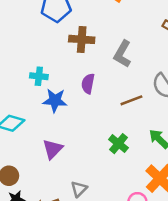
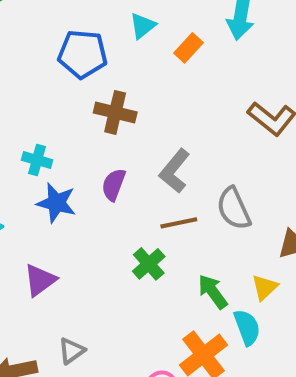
gray L-shape: (122, 54) -> (175, 171), moved
green cross: (119, 144) -> (149, 264), moved

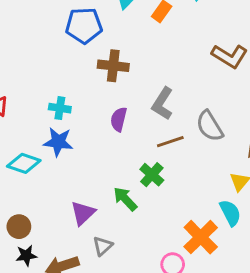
blue star: (56, 203) -> (58, 142), moved
purple triangle: (40, 280) -> (83, 213), moved
green arrow: (213, 292) -> (125, 199), moved

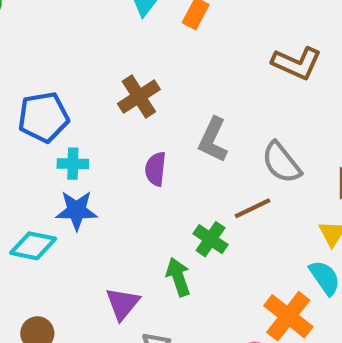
blue pentagon: (84, 26) -> (43, 117), moved
brown cross: (113, 66) -> (139, 97), turned -32
brown line: (170, 142) -> (253, 208), moved
green arrow: (125, 199) -> (178, 277), turned 32

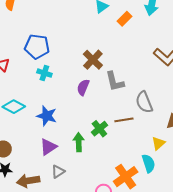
brown cross: (139, 97) -> (93, 60), moved, turned -30
gray L-shape: (213, 140) -> (115, 82), turned -55
blue star: (77, 210) -> (47, 116), moved

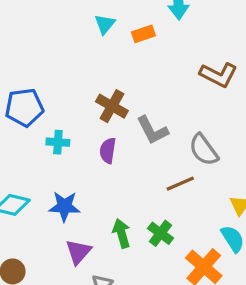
orange rectangle: (124, 19) -> (143, 34), turned 40
cyan cross: (44, 73) -> (58, 142), moved
green cross: (99, 129) -> (161, 233), moved

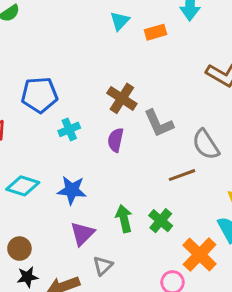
cyan cross: (58, 142) -> (69, 129), turned -30

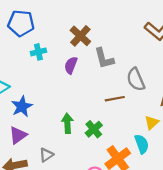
blue star: (72, 190) -> (22, 106), moved, turned 30
purple triangle: (82, 234) -> (18, 135), moved

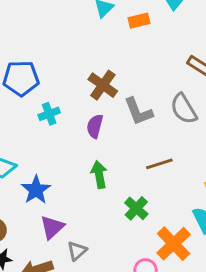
gray semicircle: (136, 79) -> (184, 109), moved
green arrow: (67, 123) -> (99, 175), moved
purple triangle: (18, 135) -> (52, 227), moved

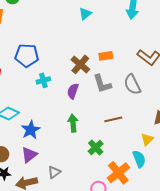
orange rectangle: (139, 21) -> (106, 56), moved
purple triangle: (52, 227) -> (29, 155), moved

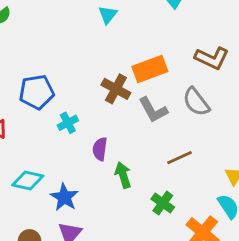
orange rectangle: (106, 56) -> (150, 69), size x1.6
purple semicircle: (73, 91) -> (100, 149), moved

